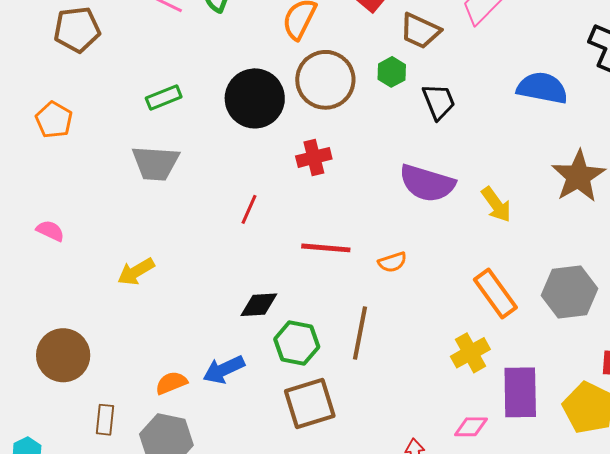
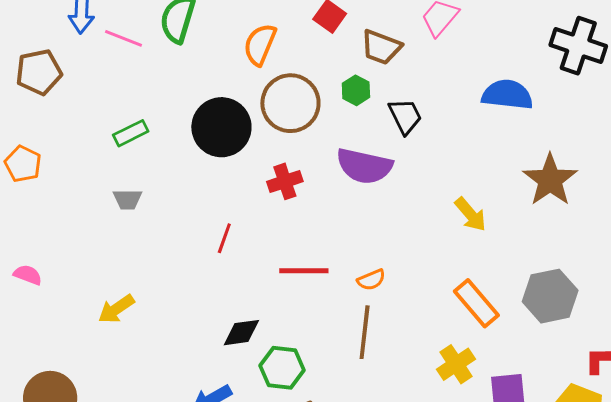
gray trapezoid: (156, 163) -> (128, 199), size x0.6
purple semicircle: (427, 183) -> (364, 166), moved
brown line: (360, 333) -> (365, 332), moved

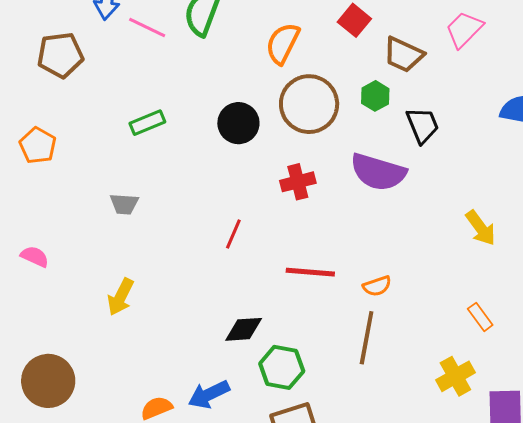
black circle: (221, 127) -> (238, 123), size x0.7
gray trapezoid: (128, 199) -> (124, 204), moved
orange rectangle: (476, 303) -> (480, 317), size x0.6
yellow arrow: (116, 309) -> (121, 297), turned -33

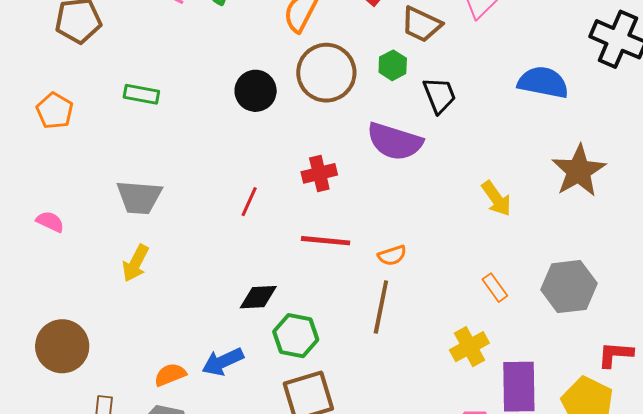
green rectangle: (147, 123) -> (141, 94), moved, turned 32
red cross: (298, 182) -> (319, 173), moved
gray trapezoid: (124, 204) -> (139, 197), moved, size x1.6

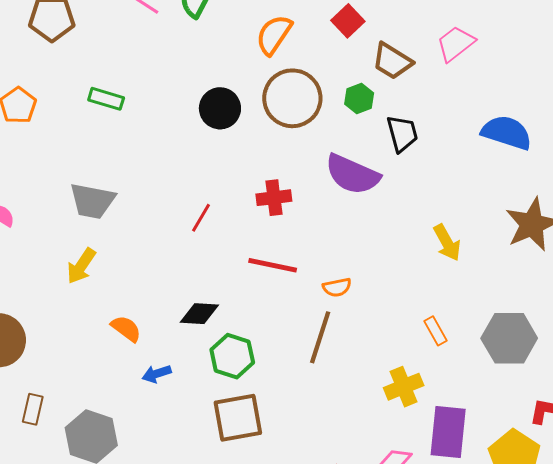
blue arrow: (223, 362) -> (157, 374), size x0.7
orange semicircle: (170, 375) -> (126, 329), moved, turned 52

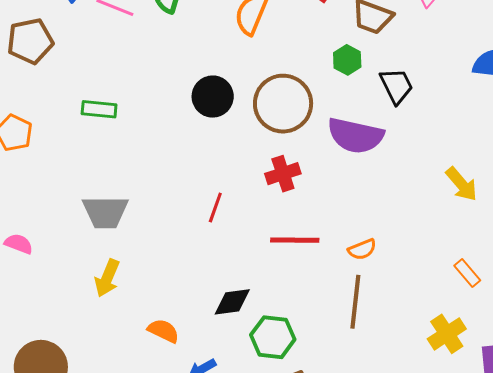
brown circle: (292, 98) -> (283, 104), moved

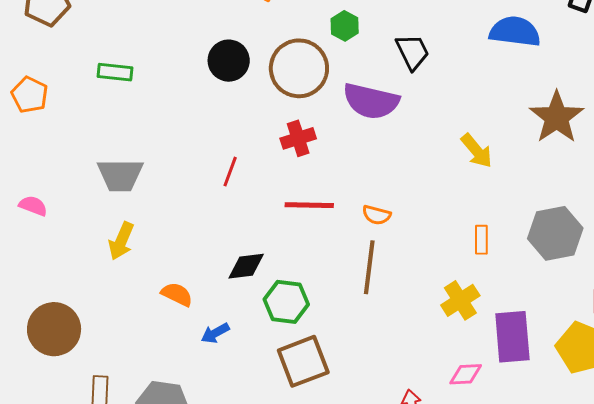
green hexagon: (347, 60) -> (345, 26), moved
orange semicircle: (362, 249) -> (377, 215), turned 36
orange rectangle: (467, 273) -> (481, 240), turned 40

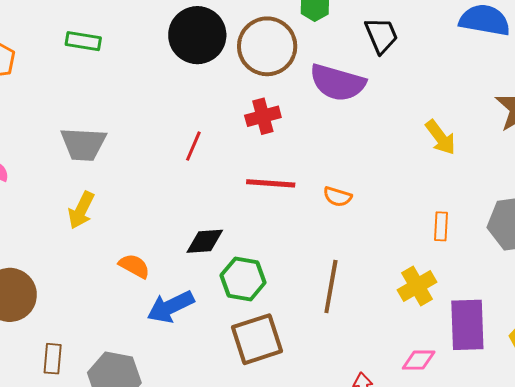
black circle: (229, 61) -> (197, 35), size x1.4
brown line: (369, 267) -> (331, 286), moved
blue arrow: (215, 333) -> (171, 307), size x1.6

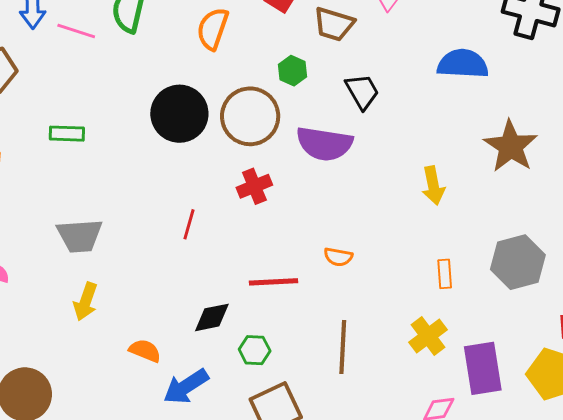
yellow arrow: (441, 137) -> (433, 186), turned 33
red line: (271, 183) -> (274, 282), moved
green hexagon: (243, 279) -> (255, 350), size x0.7

